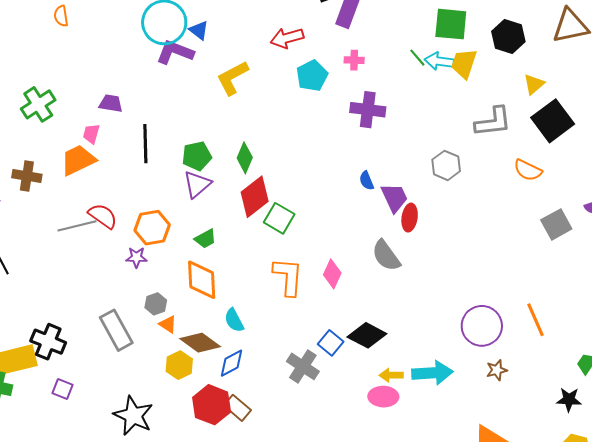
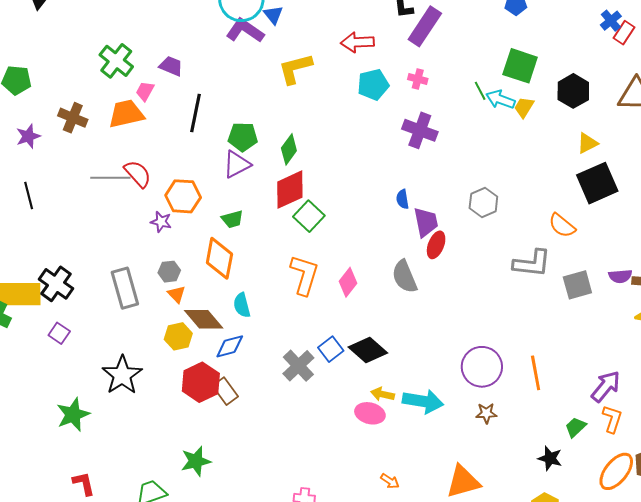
yellow trapezoid: (464, 64) -> (524, 107), size x0.7
green cross: (38, 104) -> (116, 61), moved, turned -32
gray L-shape: (493, 122) -> (532, 263), moved

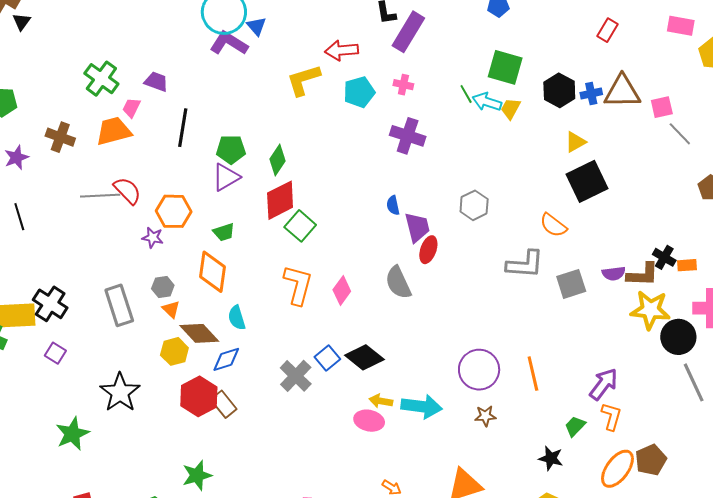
blue cross: (611, 21) -> (591, 94), moved, turned 30
yellow L-shape: (295, 69) -> (304, 80), moved

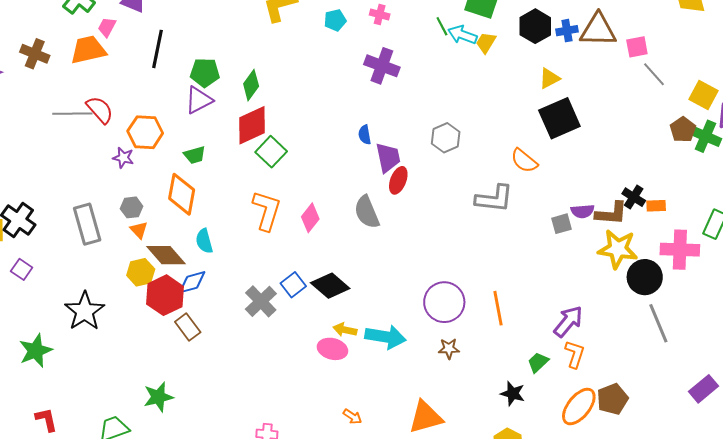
cyan pentagon: (359, 92) -> (335, 20), size x0.7
gray square: (571, 284) -> (561, 224), moved, size x0.7
red hexagon: (199, 396) -> (165, 295), moved

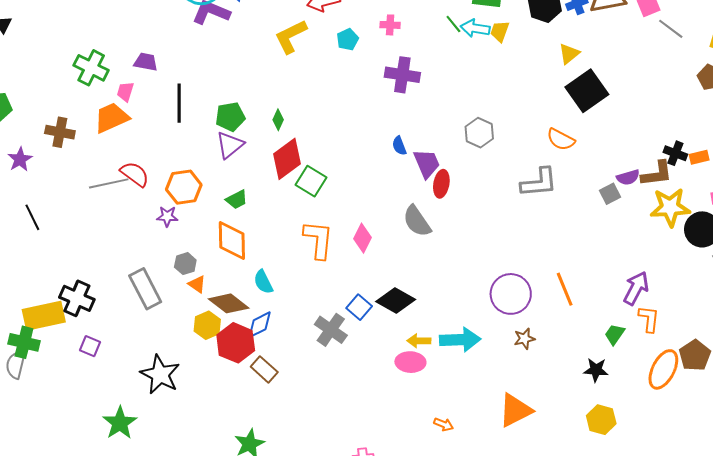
green diamond: (251, 85) -> (278, 120), size x0.7

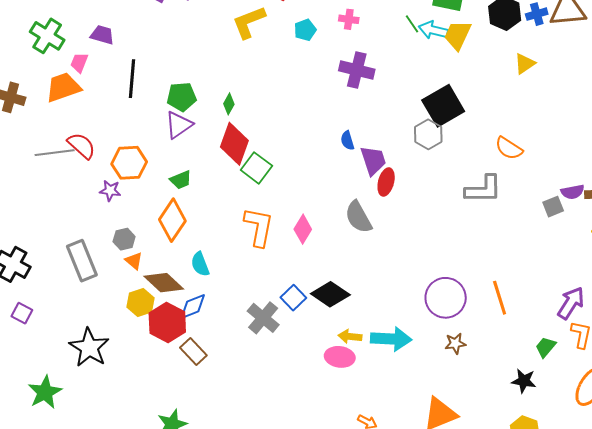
yellow trapezoid: (500, 31) -> (457, 35), size x1.4
black square: (587, 91) -> (443, 106), moved
red diamond: (287, 159) -> (234, 144), turned -39
orange diamond: (232, 240) -> (172, 220), turned 30

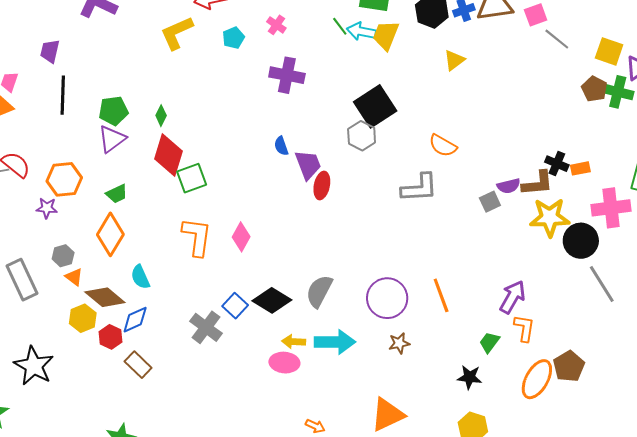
pink cross: (349, 19) -> (276, 25), turned 30
purple trapezoid: (102, 35) -> (50, 51), moved, turned -90
green square: (256, 168) -> (192, 178), turned 36
gray semicircle: (358, 217) -> (319, 291), moved, turned 60
red hexagon: (167, 322) -> (110, 337), size x0.6

